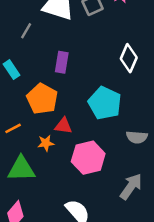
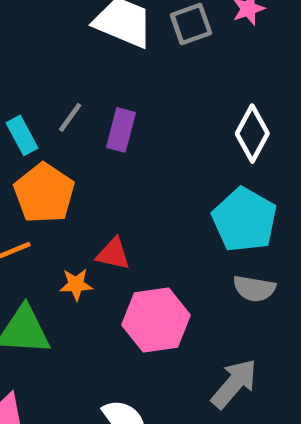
gray line: (26, 31) -> (70, 117), moved
orange pentagon: (42, 99) -> (44, 193), moved
cyan pentagon: (105, 103) -> (244, 220), moved

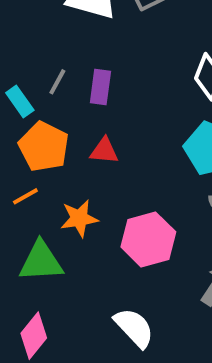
red triangle: (113, 254) -> (104, 151), moved
orange star: (76, 284) -> (79, 218), size x1.4

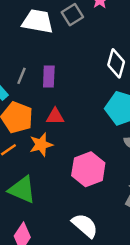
orange star: (79, 218) -> (41, 145), moved
green triangle: (41, 261) -> (22, 190), turned 32

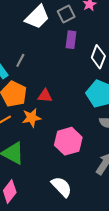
white trapezoid: (38, 21) -> (37, 17), turned 120
purple rectangle: (49, 76) -> (71, 40), moved

